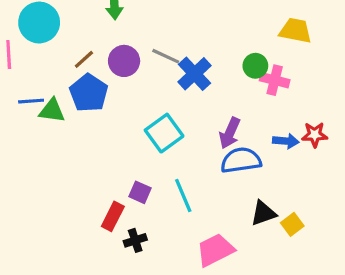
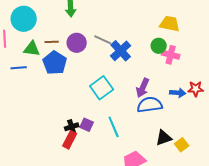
yellow trapezoid: (295, 31) -> (170, 24), moved
brown line: (84, 59) -> (52, 42), turned 40
green triangle: (52, 111) -> (32, 49), moved
black cross: (135, 240) -> (72, 127), moved

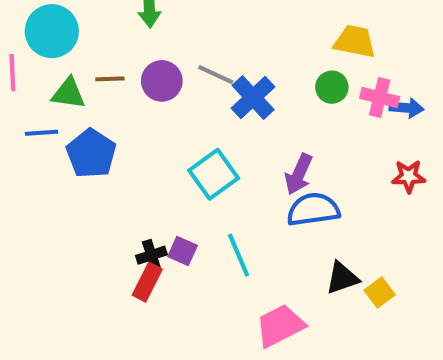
pink cross: (171, 55) -> (380, 98), moved
blue pentagon: (55, 63) -> (91, 154), moved
blue arrow: (178, 93) -> (407, 108), moved

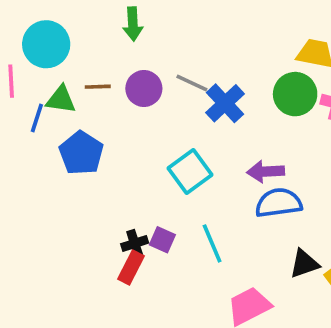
green circle: (332, 87) -> (295, 94), size x1.5
blue line: (41, 133) -> (37, 118), moved, turned -68
purple arrow: (299, 174) -> (266, 172), turned 63

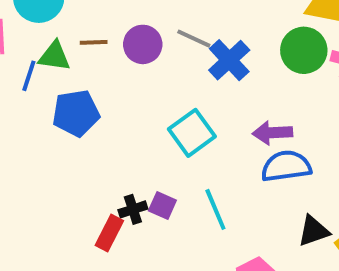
blue pentagon: (81, 153) -> (76, 113), turned 30
red rectangle: (131, 267) -> (109, 233), moved

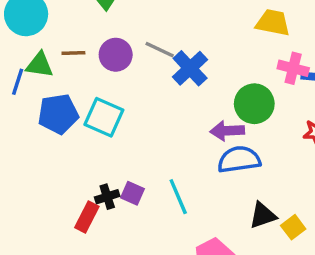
green circle: (304, 50) -> (254, 104), moved
cyan square: (192, 133) -> (104, 117), moved, turned -30

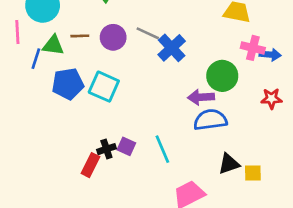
yellow square: (293, 227) -> (253, 173), turned 36

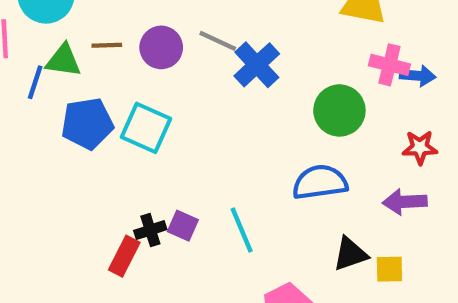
purple arrow: (201, 97) -> (405, 202), moved

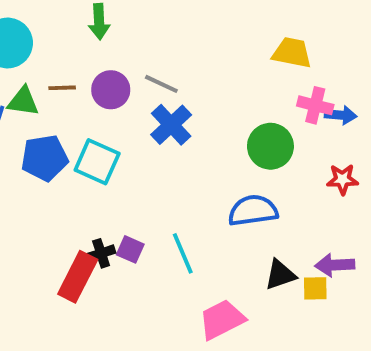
blue cross: (257, 65) -> (171, 125), moved
purple arrow: (405, 202) -> (335, 265), moved
red rectangle: (124, 256) -> (78, 277), size x1.4

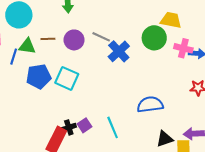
blue cross: (171, 125) -> (119, 51), moved
green circle: (270, 146) -> (154, 38), moved
purple square: (130, 249) -> (84, 125), turned 32

